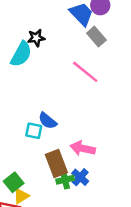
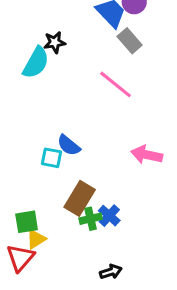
pink arrow: (83, 148) -> (147, 155), moved
brown rectangle: (56, 163) -> (80, 198), turned 52
green square: (14, 182) -> (27, 222), turned 30

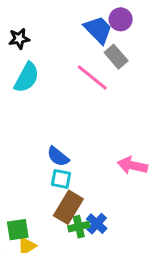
black star: (55, 42) -> (19, 39), moved
pink line: (115, 84) -> (92, 77), moved
cyan square: (51, 158) -> (61, 179), moved

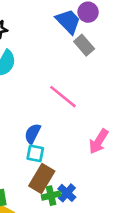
pink line: (92, 77) -> (63, 97), moved
blue semicircle: (58, 157) -> (33, 134), turned 78
pink arrow: (133, 165) -> (99, 141), turned -70

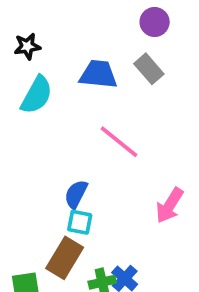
blue trapezoid: (68, 21) -> (98, 74), moved, turned -40
brown rectangle: (42, 178) -> (65, 258), moved

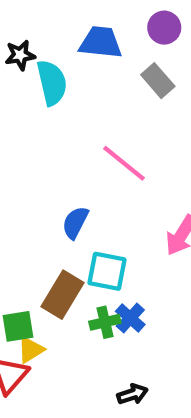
blue trapezoid: (98, 74) -> (101, 42), moved
cyan semicircle: (37, 95) -> (52, 83), moved, turned -42
cyan square: (80, 222) -> (107, 271), moved, size x1.4

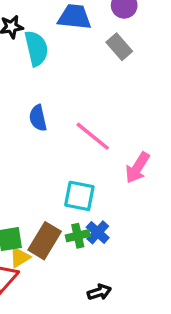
pink line: (124, 163) -> (93, 136), moved
blue semicircle: (75, 223) -> (38, 118), moved, turned -40
brown rectangle: (63, 295) -> (45, 241), moved

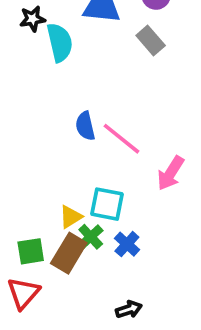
blue semicircle: (38, 118) -> (85, 126), moved
green cross: (78, 236) -> (91, 237), moved, turned -30
yellow triangle: (20, 257) -> (71, 217), moved

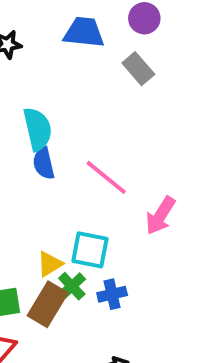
cyan semicircle: (60, 42) -> (38, 129), moved
blue semicircle: (85, 126) -> (44, 163), moved
blue cross: (127, 244) -> (112, 294), turned 35

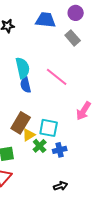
pink line: (106, 177) -> (57, 77), moved
brown rectangle: (48, 304) -> (21, 123), moved

